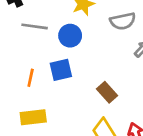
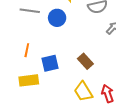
blue square: (61, 70) -> (50, 63), moved

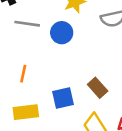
blue square: (50, 63) -> (63, 98), moved

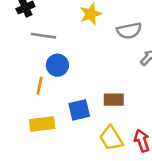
blue circle: (62, 33) -> (57, 65), moved
brown rectangle: (98, 88) -> (114, 100), turned -48

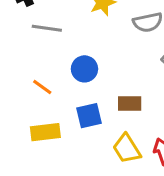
blue circle: (57, 65) -> (84, 69), moved
orange line: (40, 86) -> (42, 87), turned -66

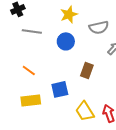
blue circle: (84, 69) -> (66, 41), moved
brown rectangle: (130, 104) -> (87, 70), moved, turned -70

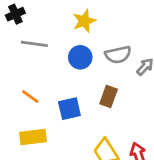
gray semicircle: (99, 27) -> (118, 55), moved
blue square: (60, 89) -> (69, 109), moved

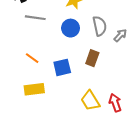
gray semicircle: (118, 55) -> (100, 26), turned -90

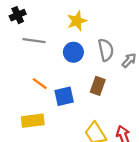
orange line: (32, 58) -> (40, 84), moved

